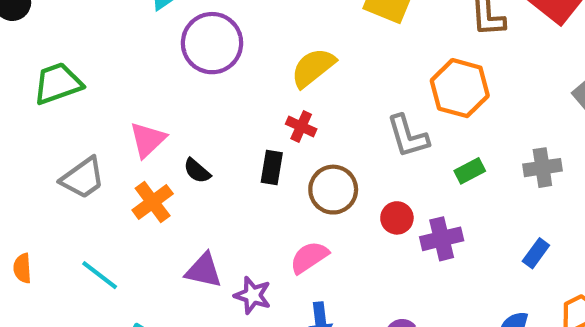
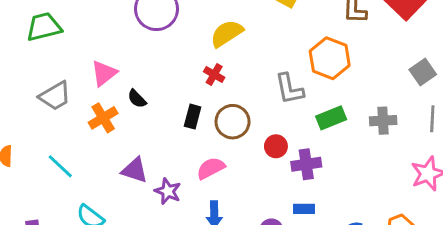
black rectangle: (272, 167) -> (193, 117), moved
green rectangle: (470, 171) -> (331, 118), size x1.4
blue rectangle: (536, 253) -> (304, 209), moved, turned 48

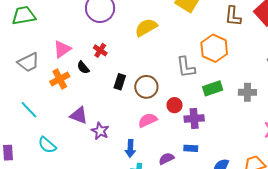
red cross: (214, 75) -> (100, 50), moved
pink semicircle: (211, 168) -> (148, 120), moved

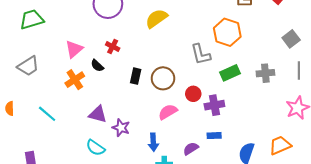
gray trapezoid: (28, 62) -> (28, 66), moved
cyan semicircle: (47, 145) -> (95, 148), moved

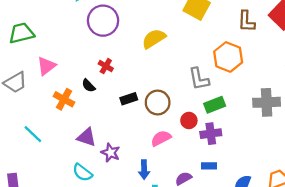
pink triangle: (74, 49) -> (46, 66), moved
green rectangle: (230, 73) -> (215, 105), moved
gray cross: (265, 73) -> (267, 102), size x1.4
black rectangle: (136, 76) -> (129, 99), turned 56
orange cross: (75, 80) -> (64, 99), turned -30

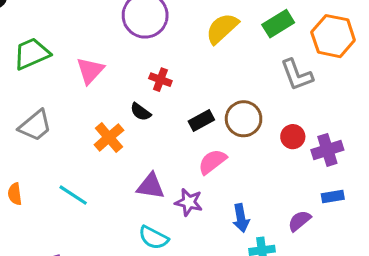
pink triangle: (46, 66) -> (90, 70), moved
orange cross: (64, 99) -> (109, 137), turned 30
green rectangle: (215, 105) -> (278, 24), moved
pink semicircle: (161, 138) -> (212, 162), moved

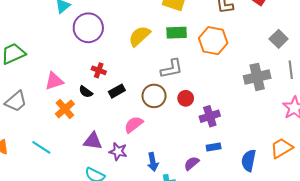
green rectangle: (278, 24) -> (177, 33), turned 30
pink triangle: (90, 70) -> (54, 81), moved, turned 30
gray L-shape: (297, 75) -> (172, 69), moved, turned -80
black rectangle: (201, 121) -> (117, 91), moved
red circle: (293, 137) -> (186, 98), moved

